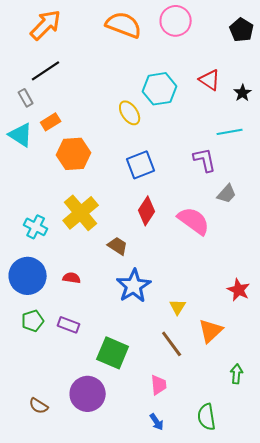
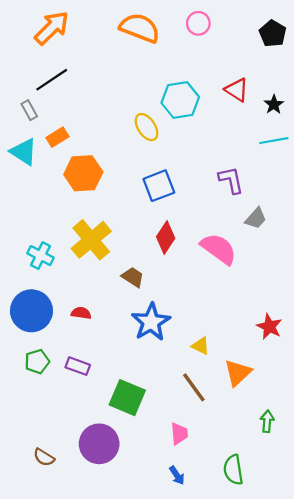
pink circle: (176, 21) -> (198, 23), size x0.7
cyan line: (230, 132) -> (274, 141), moved
yellow triangle: (178, 307) -> (201, 346), turned -36

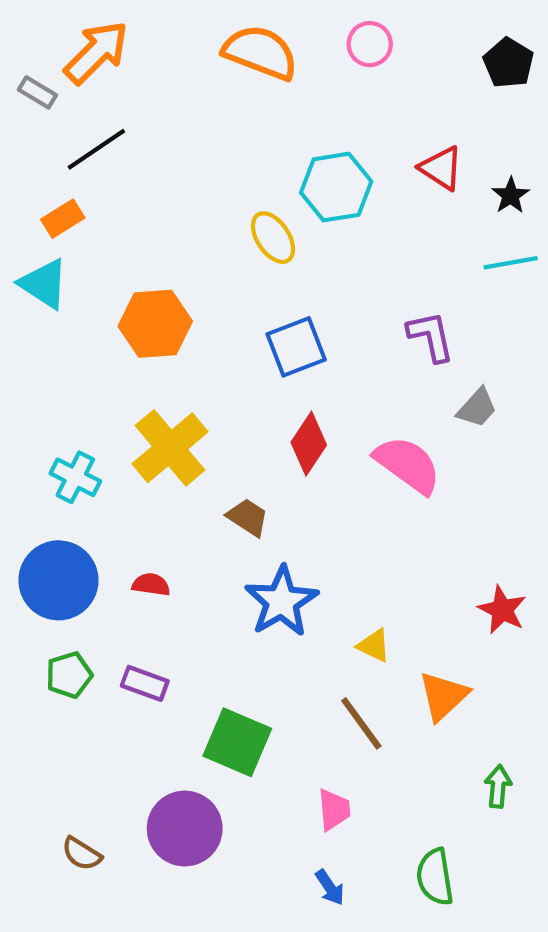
gray rectangle: (29, 110) -> (37, 92), moved, turned -30
orange rectangle: (57, 137) -> (63, 219), moved

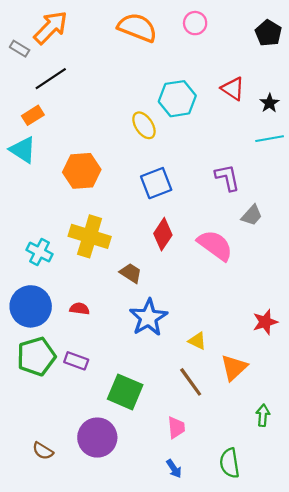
yellow cross: (170, 448) -> (90, 236), turned -33
red star: (502, 610) -> (265, 322), turned 30
green pentagon: (69, 675) -> (36, 356), size x1.6

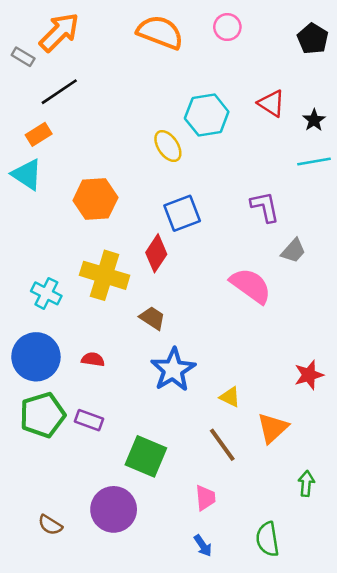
red diamond: (163, 234) -> (156, 253), moved

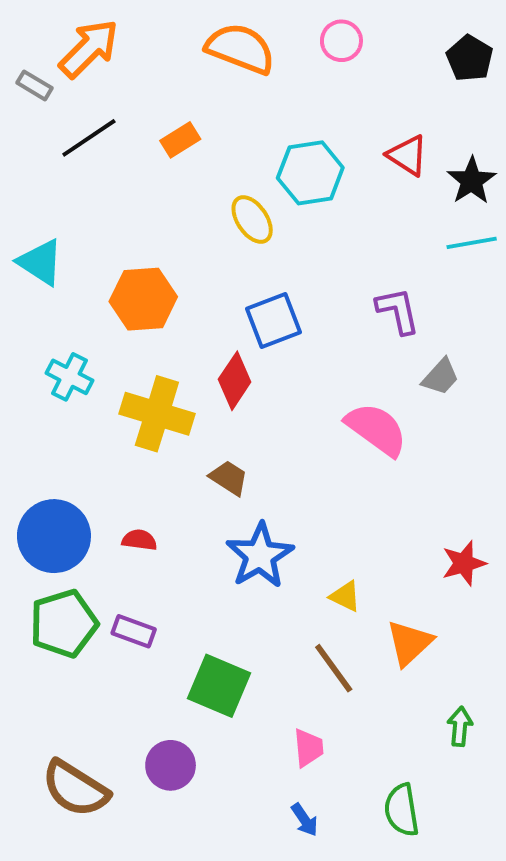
black star: (314, 120) -> (472, 181), size x1.4
orange rectangle: (39, 134) -> (180, 140), moved
cyan cross: (46, 293) -> (70, 377), moved
purple circle: (114, 509) -> (171, 765), size x0.7
brown semicircle: (50, 525) -> (75, 789), size x1.8

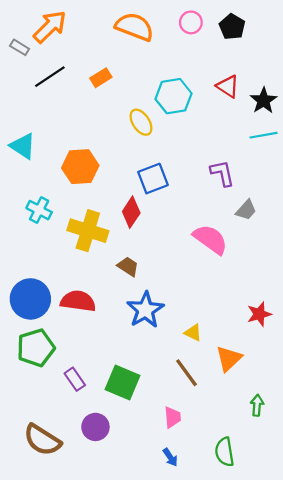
black pentagon: (470, 58) -> (232, 27), moved
red semicircle: (139, 540) -> (78, 301), size x1.8
purple rectangle: (134, 631) -> (75, 379), moved, turned 35

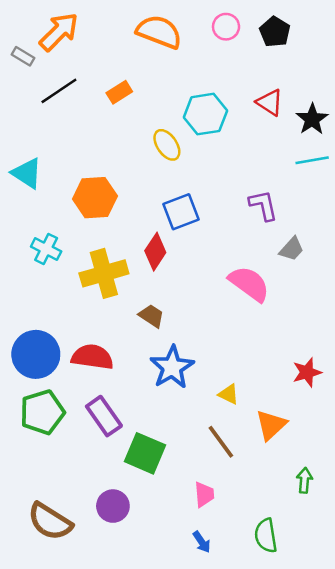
yellow cross: (88, 231) -> (104, 273), turned -33
purple rectangle: (75, 379) -> (104, 416), moved, size x1.4

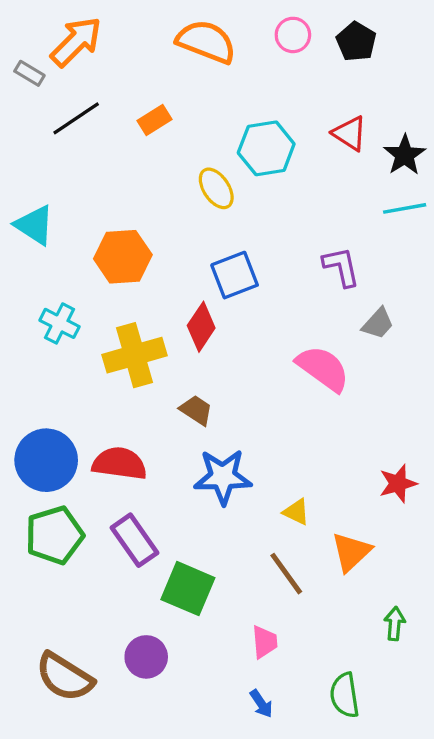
blue star: (172, 367) -> (223, 477), turned 30

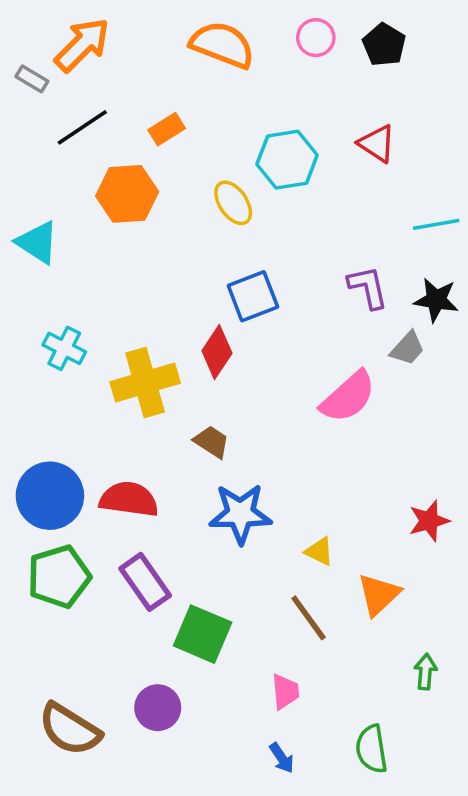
black star: (405, 155) -> (436, 300), moved, turned -30
orange hexagon: (123, 257) -> (127, 194), moved
pink semicircle: (323, 368) -> (348, 397), turned 102

